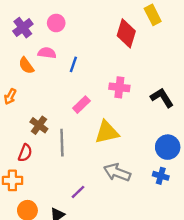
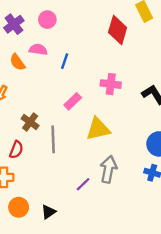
gray arrow: (117, 172) -> (108, 169), turned 80
purple line: (78, 192) -> (83, 184), moved

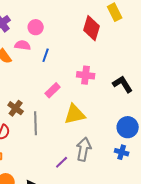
pink circle: (47, 20) -> (36, 27), moved

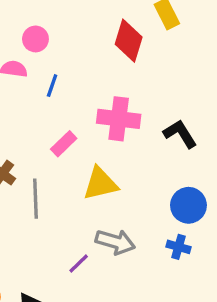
pink cross: (86, 75) -> (119, 119), size x1.4
gray arrow: (84, 149) -> (115, 242), turned 95

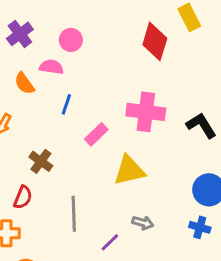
blue line: (52, 86) -> (66, 104), moved
gray line: (35, 199) -> (74, 214), moved
gray arrow: (115, 242) -> (143, 223), size x0.6

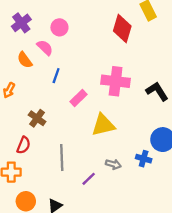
pink semicircle: (51, 67) -> (45, 48), turned 36
blue cross: (200, 227) -> (144, 159), moved

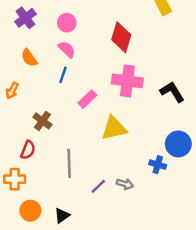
red diamond: (122, 29) -> (121, 37), moved
pink semicircle: (45, 48) -> (67, 49), moved
gray arrow: (113, 164) -> (125, 184), moved

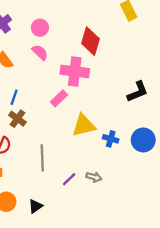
blue line: (63, 75) -> (14, 97), moved
pink cross: (127, 81) -> (75, 71), moved
black L-shape: (172, 92) -> (138, 92), turned 100
blue cross: (158, 165) -> (111, 139), moved

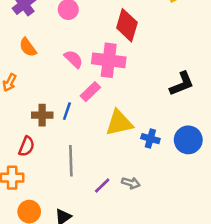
pink semicircle: (40, 52) -> (73, 59), moved
blue line: (14, 97) -> (67, 111), moved
brown cross: (17, 119) -> (42, 115), turned -36

